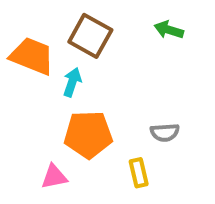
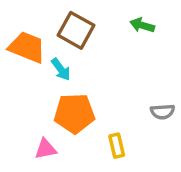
cyan arrow: (72, 82) -> (61, 69), turned 125
gray semicircle: (165, 132) -> (162, 112), moved

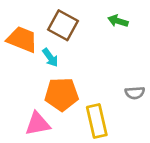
yellow rectangle: (117, 146) -> (97, 121), size x1.6
pink triangle: (46, 149) -> (38, 124), size x1.4

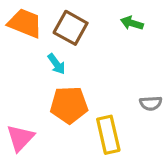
orange trapezoid: (22, 39) -> (25, 23), moved
pink triangle: (38, 124) -> (20, 138), moved, turned -36

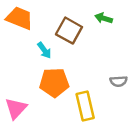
brown square: (71, 28) -> (69, 31), moved

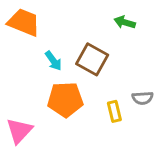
brown square: (69, 31) -> (92, 59), moved
yellow rectangle: (85, 106) -> (114, 111), moved, size x0.6

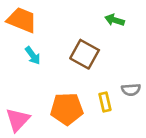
cyan arrow: (53, 61) -> (33, 56), moved
orange pentagon: (65, 99) -> (67, 109), moved

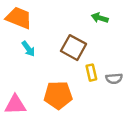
yellow rectangle: (105, 102) -> (91, 73), moved
pink triangle: (18, 120) -> (15, 105), turned 45

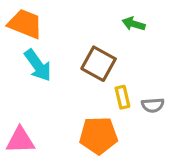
cyan arrow: (28, 49) -> (38, 65), size x1.5
orange pentagon: (58, 95) -> (99, 135), moved

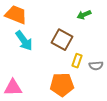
green arrow: (134, 24) -> (84, 15), turned -40
yellow rectangle: (122, 97) -> (77, 61), turned 32

